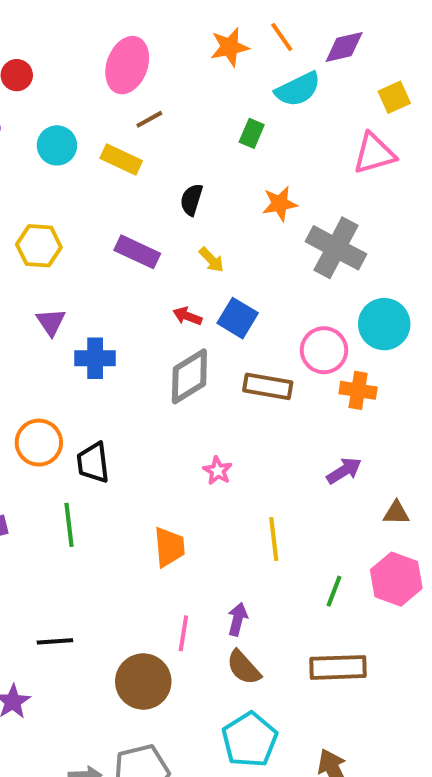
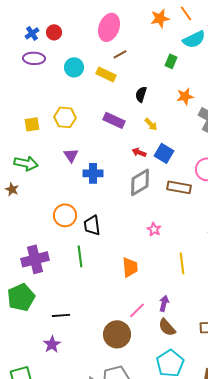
pink line: (183, 633) -> (137, 310), turned 36
black line: (55, 641) -> (61, 315), moved

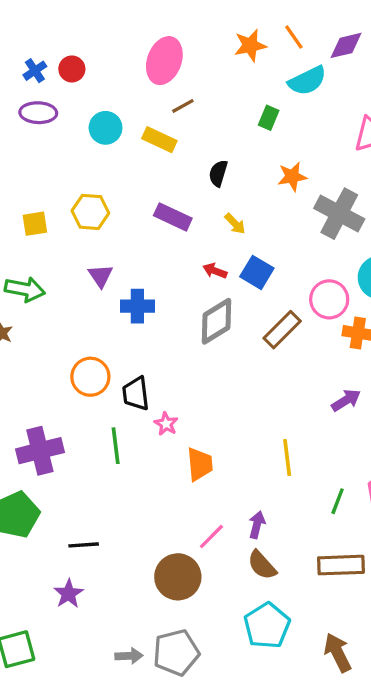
brown rectangle: (179, 187) -> (282, 330), turned -55
pink star: (154, 229) -> (166, 424), moved

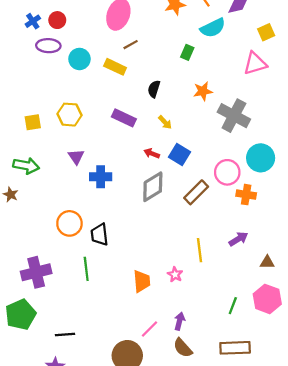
purple ellipse: (38, 113) -> (48, 46), moved
pink star: (166, 424) -> (175, 275), moved
yellow line: (287, 457) -> (199, 250), moved

